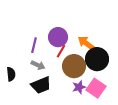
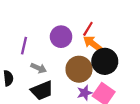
purple line: (34, 45) -> (24, 46), moved
red line: (61, 51) -> (88, 29), moved

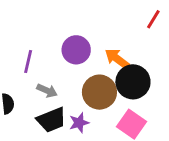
red line: (88, 29) -> (153, 19), moved
purple star: (85, 93) -> (79, 123), moved

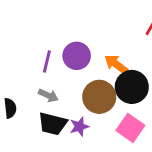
purple line: (28, 61) -> (47, 61), moved
black trapezoid: (51, 120) -> (53, 124), turned 36

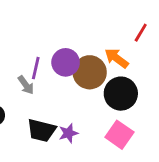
orange arrow: (116, 64) -> (117, 58), moved
gray arrow: (48, 95) -> (26, 85), moved, turned 30
brown circle: (99, 97) -> (90, 72), moved

